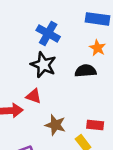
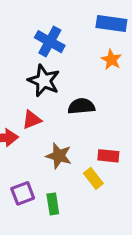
black semicircle: (85, 71) -> (81, 106), moved
red triangle: (34, 96) -> (32, 120), turned -42

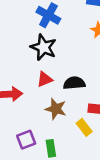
black semicircle: (81, 106) -> (74, 83), moved
red triangle: (32, 120) -> (45, 79), moved

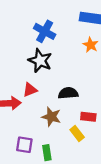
red triangle: (45, 79) -> (30, 90), moved
purple square: (26, 140) -> (24, 145), turned 30

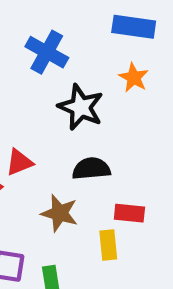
black star: (40, 61) -> (81, 107), moved
yellow rectangle: (77, 134) -> (108, 245), turned 32

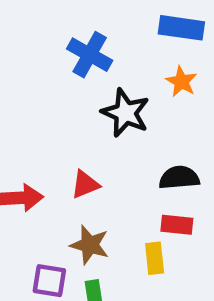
red triangle: (19, 162) -> (85, 184), moved
black semicircle: (91, 169) -> (179, 178), moved
brown star: (60, 213) -> (90, 245), moved

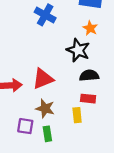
black star: (125, 113) -> (78, 50), moved
red triangle: (85, 184) -> (43, 79), size x1.5

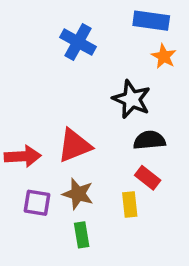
orange star: (90, 28) -> (164, 56), moved
red rectangle: (88, 99) -> (148, 178), turned 32
purple square: (25, 126) -> (37, 203), moved

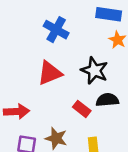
red triangle: (74, 146) -> (50, 73), moved
red rectangle: (148, 178) -> (82, 109), moved

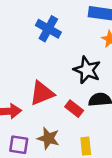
red triangle: (50, 73) -> (42, 93), moved

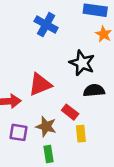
red rectangle: (74, 109) -> (70, 112), moved

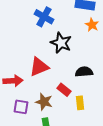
black star: (82, 63) -> (61, 43), moved
yellow rectangle: (81, 134) -> (80, 103), moved

